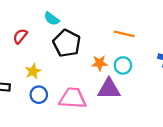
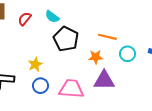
orange line: (124, 34) -> (107, 37), moved
red semicircle: (20, 36) -> (25, 19), moved
cyan circle: (123, 65) -> (127, 54), moved

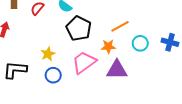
orange line: (107, 37) -> (120, 26), turned -42
pink trapezoid: (71, 89) -> (84, 62), moved, turned -40

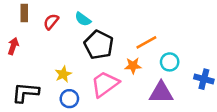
blue cross: (170, 42) -> (204, 79), moved
purple triangle: (117, 70) -> (161, 93), moved

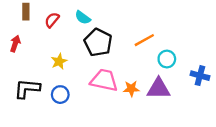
orange star: (133, 66) -> (131, 89), moved
yellow star: (63, 74) -> (59, 61), moved
pink trapezoid: (105, 84) -> (104, 80), turned 48
blue circle: (69, 99) -> (60, 95), moved

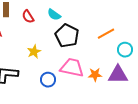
red semicircle: (52, 20) -> (28, 17), turned -72
blue circle: (60, 95) -> (48, 80), moved

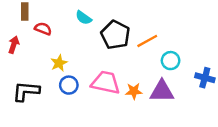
red semicircle: (28, 17) -> (43, 29), moved, turned 144
black pentagon: (67, 36) -> (115, 35), moved
blue circle: (48, 80) -> (69, 85), moved

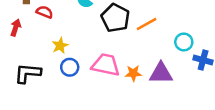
cyan circle: (171, 61) -> (184, 42), moved

